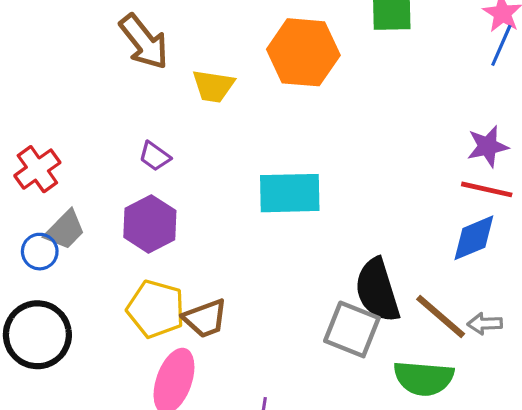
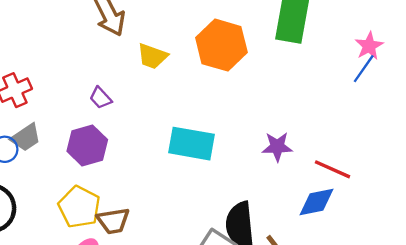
purple star: (488, 146) -> (277, 147), moved

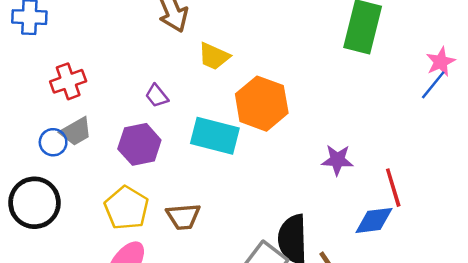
orange hexagon: (221, 45) -> (262, 104), moved
cyan rectangle: (192, 144) -> (215, 136), moved
red line: (333, 169) -> (393, 188), turned 45
brown trapezoid: (113, 221) -> (183, 217), moved

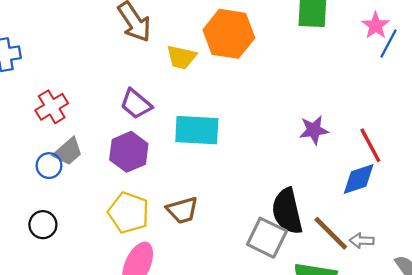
pink star: (441, 62) -> (376, 26), moved
purple trapezoid: (157, 96) -> (136, 104), size x1.4
orange hexagon: (262, 104) -> (229, 34), moved
black circle: (34, 203) -> (43, 225), size x0.6

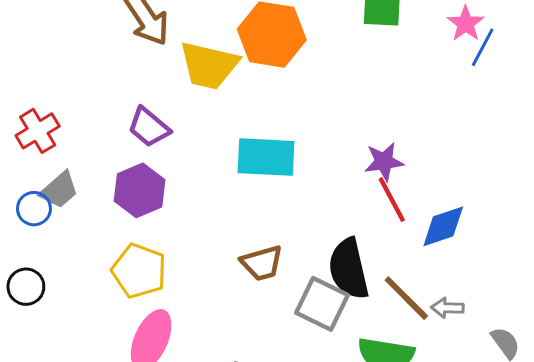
yellow trapezoid: (181, 57) -> (209, 65), size x1.5
cyan rectangle: (197, 130) -> (266, 157), moved
red line: (370, 145) -> (392, 200), moved
brown trapezoid: (182, 210) -> (262, 263), moved

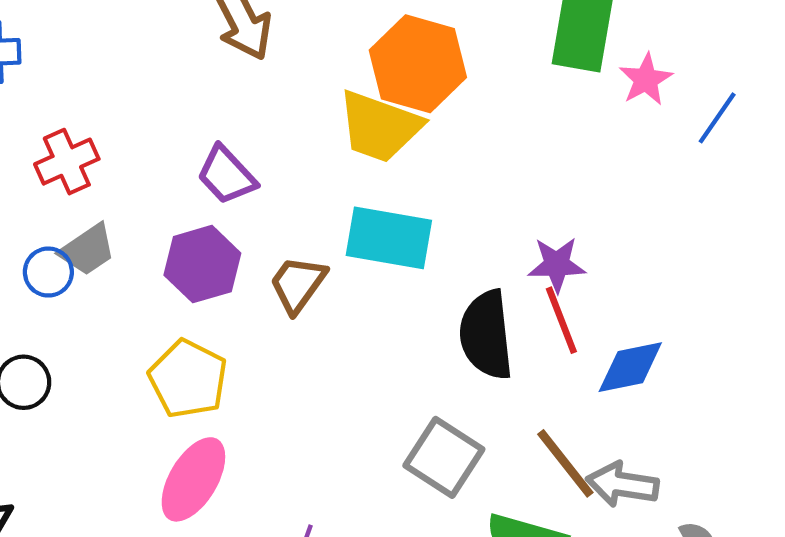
pink star: (466, 24) -> (646, 79), moved
yellow trapezoid: (209, 65) -> (380, 127), moved
brown trapezoid: (262, 263) -> (298, 284), moved, turned 135
black semicircle: (349, 269) -> (486, 335), moved
gray arrow: (447, 308) -> (622, 484), size x1.5

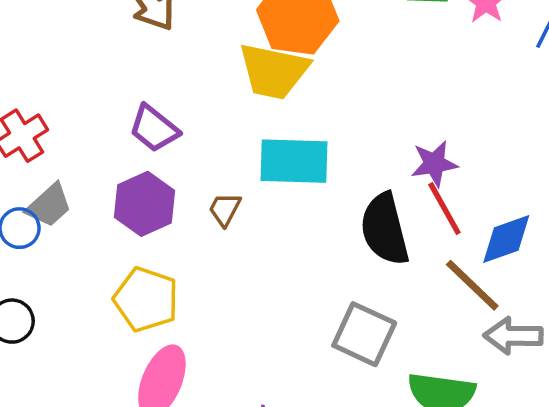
brown trapezoid: (298, 284) -> (225, 209), size x0.7
brown line: (565, 463) -> (472, 285), moved

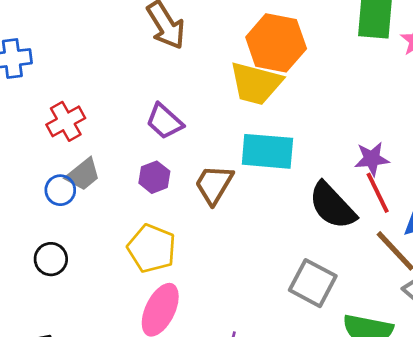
purple hexagon: (144, 204) -> (154, 177), size x0.7
brown trapezoid: (225, 209) -> (214, 184), size x1.6
black semicircle: (385, 229) -> (332, 206), turned -32

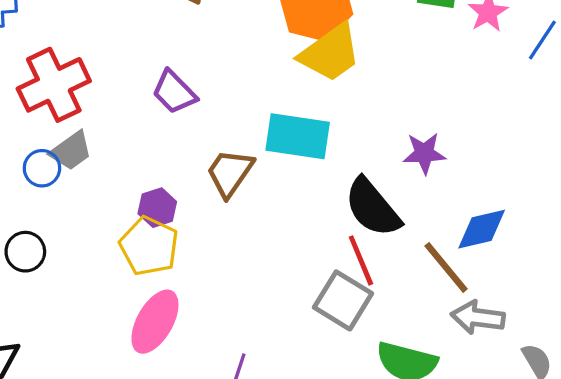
yellow trapezoid: (256, 83) -> (330, 53), moved, turned -54
red cross: (66, 121) -> (54, 85), size x1.5
purple hexagon: (154, 177) -> (157, 208), moved
red line: (378, 193) -> (361, 260), moved

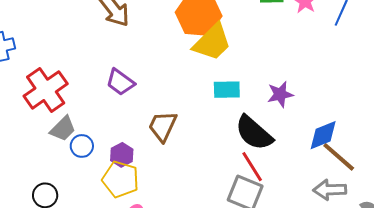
cyan rectangle: (298, 136) -> (227, 90), moved, size x0.7
blue circle: (42, 168) -> (82, 146), moved
brown line: (446, 267) -> (339, 157), moved

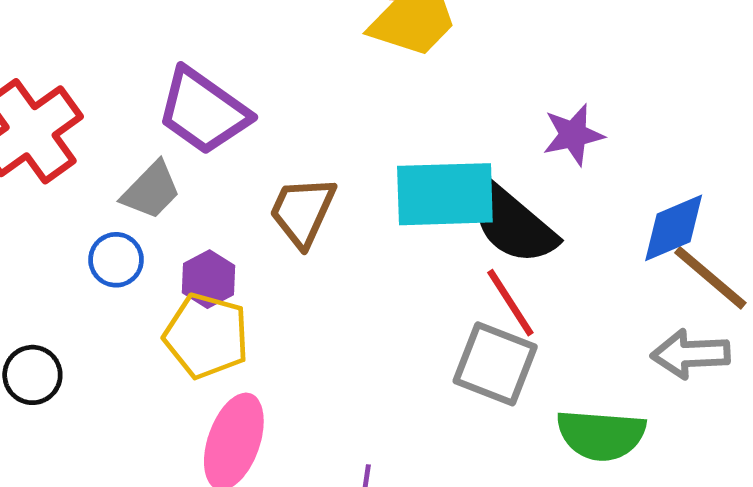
purple trapezoid: (120, 82) -> (203, 111), size x1.4
cyan rectangle: (227, 90) -> (445, 194), moved, size x1.6
gray trapezoid: (63, 129) -> (151, 190), moved

